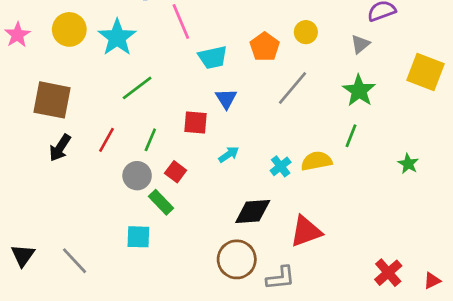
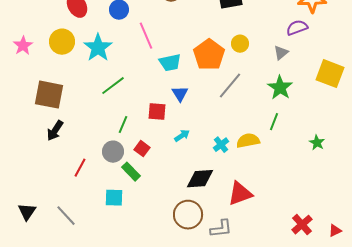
orange pentagon: (265, 47) -> (209, 55), size x1.4
red line: (106, 140) -> (80, 168), moved

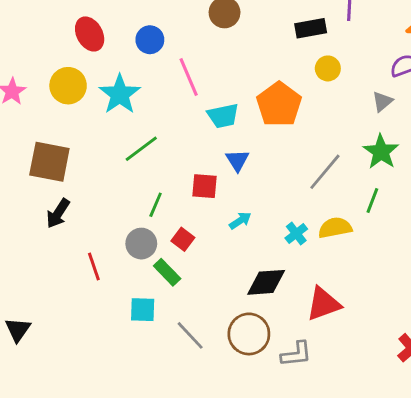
yellow circle: (240, 44) -> (328, 68), moved
gray line: (230, 86) -> (325, 172), moved
red line: (80, 168) -> (94, 266), turned -48
gray line: (66, 216) -> (190, 335), moved

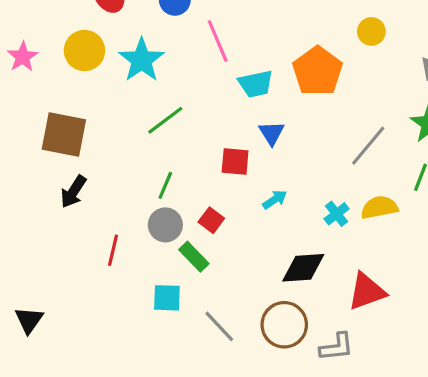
green line: (156, 205) -> (165, 185), moved
red line: (94, 266) -> (113, 250), turned 32

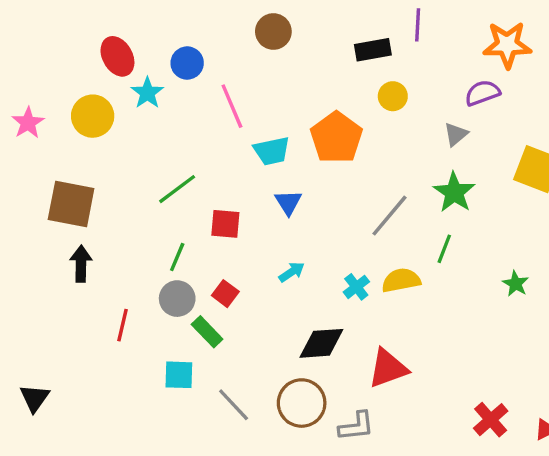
cyan star: (142, 60) -> (147, 93), moved, size x0.7
red square: (235, 161) -> (225, 224), moved
black arrow: (73, 192) -> (81, 264), turned 148

